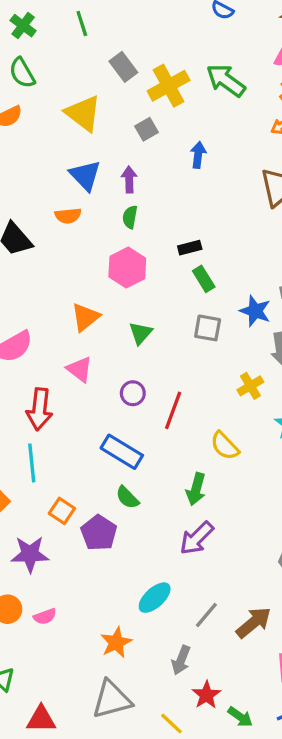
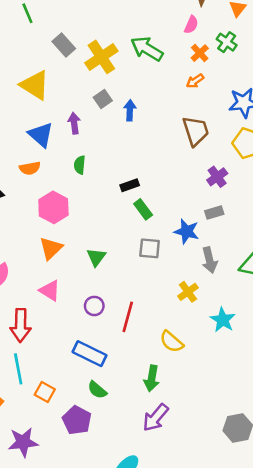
gray square: (146, 129) -> (103, 99), moved
purple arrow: (129, 179) -> (74, 123), moved
pink hexagon: (127, 268) -> (53, 207), moved
orange square: (62, 511) -> (45, 392), moved

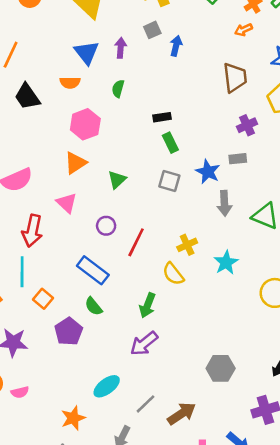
yellow cross: (188, 292) -> (187, 245), moved

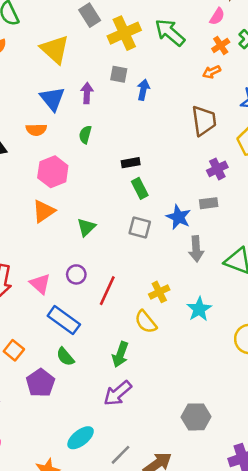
gray square: (152, 30) -> (119, 74), turned 36
pink triangle: (67, 203) -> (40, 284), moved

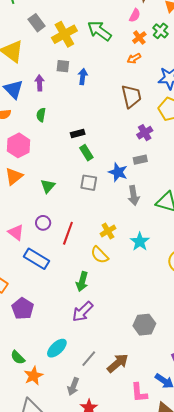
green semicircle: (65, 357) -> (18, 357), moved

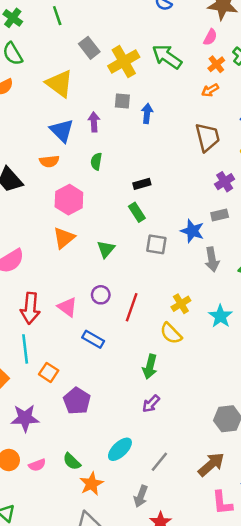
green rectangle: (86, 153) -> (137, 212), moved
blue rectangle: (36, 259) -> (93, 339), size x0.7
purple arrow: (83, 312) -> (151, 404), size x0.7
brown arrow: (118, 363) -> (211, 464), moved

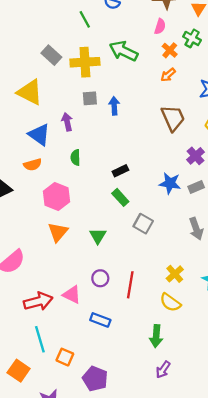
green line: (57, 16) -> (85, 19), moved
yellow cross: (124, 62) -> (85, 62), turned 36
blue star: (192, 231) -> (170, 183), moved
gray square: (156, 244) -> (143, 224), turned 30
red arrow: (30, 308) -> (38, 301), turned -100

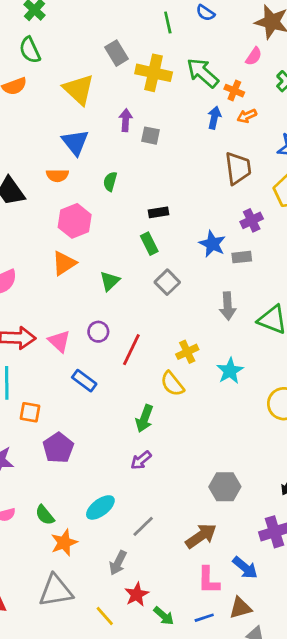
orange cross: (170, 50) -> (234, 91), moved, turned -35
gray square: (90, 98) -> (150, 136), moved
blue arrow: (114, 106) -> (214, 118), moved
purple arrow: (67, 122) -> (126, 120), moved
orange square: (65, 357) -> (30, 412), turned -30

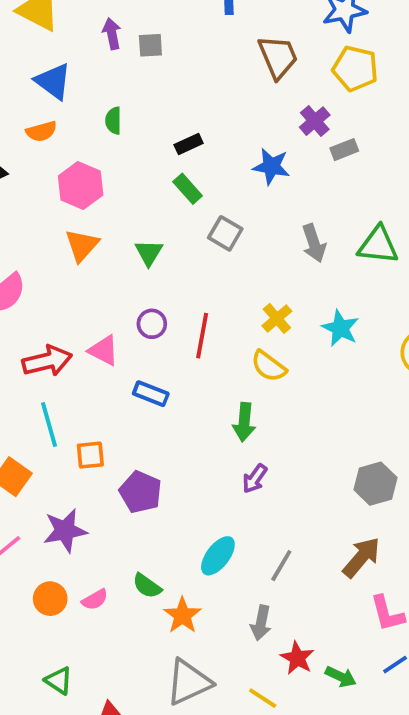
gray rectangle: (242, 257) -> (344, 150), moved

